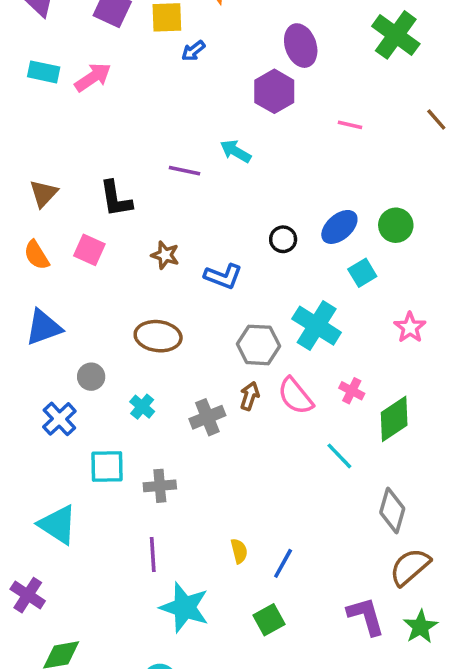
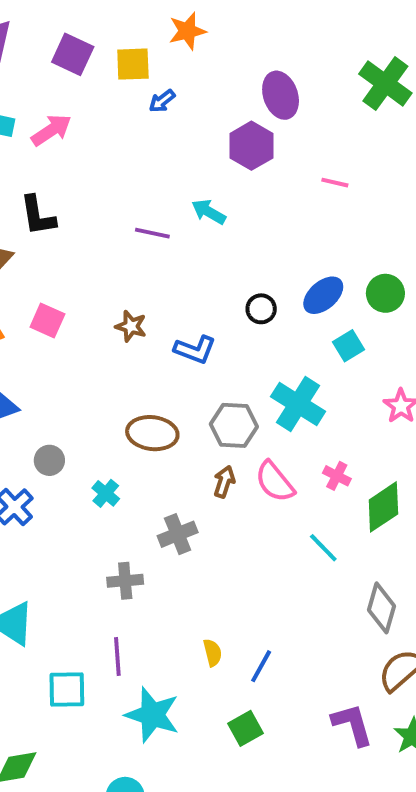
black L-shape: (116, 199) -> (38, 216), moved
brown ellipse: (158, 336) -> (152, 433), moved
gray cross: (207, 417) -> (178, 534), moved
cyan square: (107, 466) -> (67, 690), moved

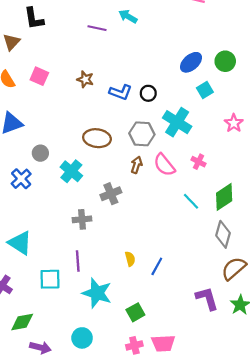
black circle: (261, 309) -> (148, 93), moved
cyan cross: (106, 493) -> (71, 171), size x1.5
green diamond: (383, 507) -> (224, 197), moved
green square: (246, 728) -> (135, 312), moved

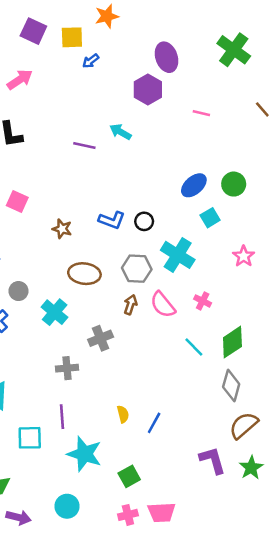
brown star: (85, 79) -> (62, 229), moved

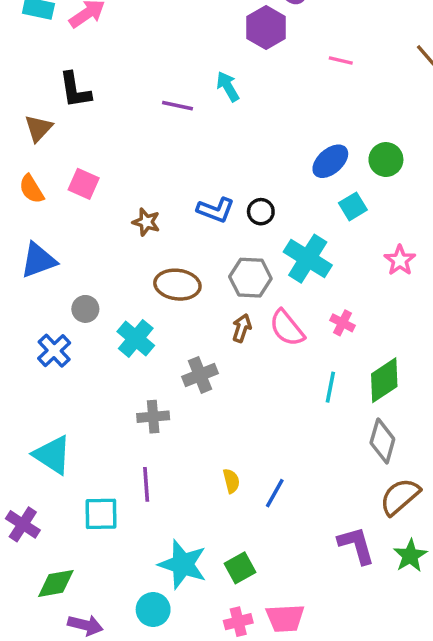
cyan arrow: (120, 132) -> (228, 87), turned 30
cyan line: (194, 347) -> (330, 387), turned 55
cyan star: (84, 454) -> (183, 564), moved

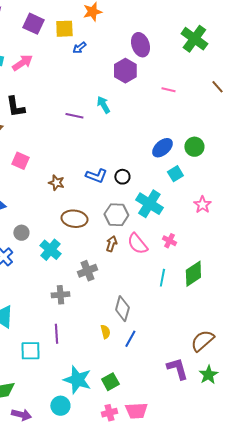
gray diamond: (382, 441) -> (122, 309), moved

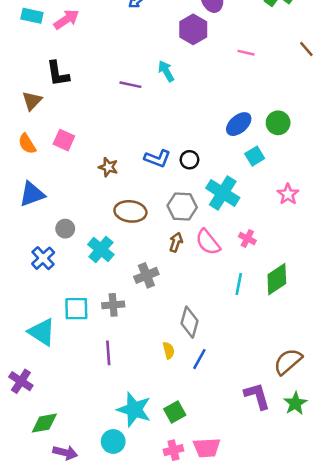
cyan square: (30, 351) -> (76, 309), moved

